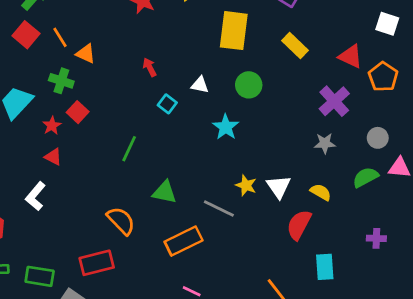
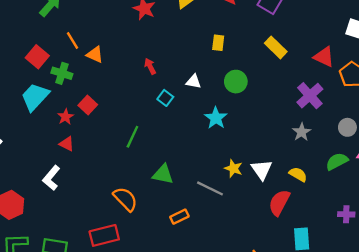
yellow rectangle: (234, 31) -> (218, 43), moved, size x0.5
red square: (26, 35) -> (37, 57), moved
green cross: (61, 81) -> (62, 73), moved
gray star: (325, 143) -> (302, 132), turned -30
orange rectangle: (184, 241) -> (179, 217), size x0.6

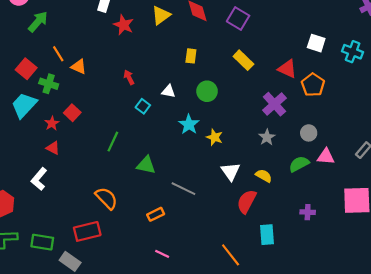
yellow star: (233, 168) -> (215, 137), moved
green triangle: (163, 174) -> (146, 165), moved

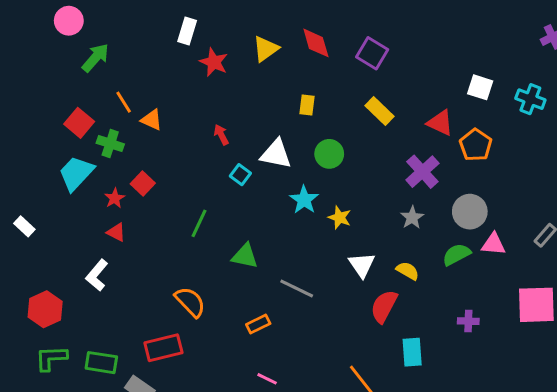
white triangle: (168, 91) -> (276, 154), size x1.6
gray circle: (309, 133) -> (470, 212), size x1.5

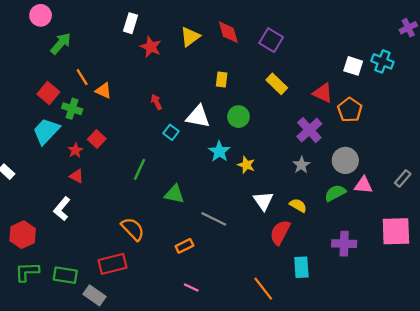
cyan cross: (530, 99) -> (382, 61), moved
purple cross: (468, 321) -> (344, 244), size x1.5

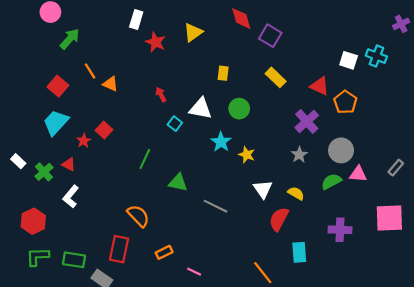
red diamond: (228, 32) -> (241, 18), moved
green cross: (72, 109) -> (44, 172), moved, turned 30
red triangle: (77, 176) -> (69, 164), moved
orange rectangle: (184, 246) -> (164, 252), moved
red rectangle: (113, 264) -> (119, 249), turned -64

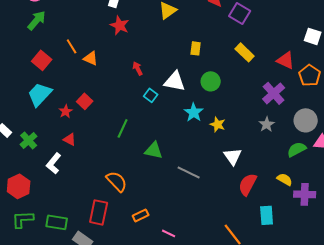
green arrow: (70, 39) -> (37, 20), moved
red star: (156, 42) -> (120, 25), moved
red triangle: (69, 164) -> (70, 139), moved
yellow semicircle: (296, 193) -> (285, 179), moved

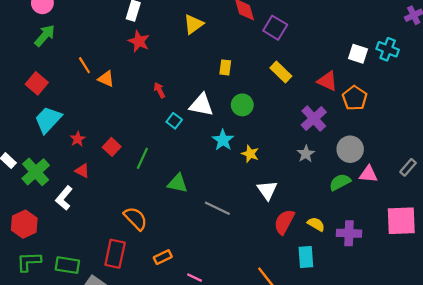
red square: (42, 60) -> (37, 83), moved
red square: (85, 101) -> (112, 147), moved
green cross: (29, 140) -> (36, 172), size x1.4
yellow semicircle: (285, 179) -> (316, 224), moved

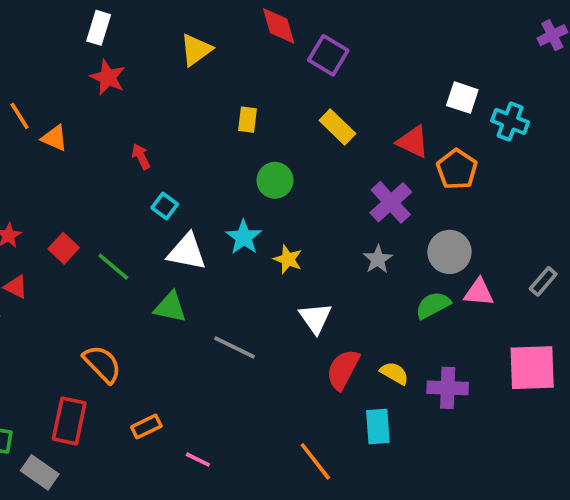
cyan cross: (388, 49) -> (510, 121), moved
white triangle: (201, 105) -> (187, 252), moved
green line: (142, 158) -> (113, 267), turned -75

